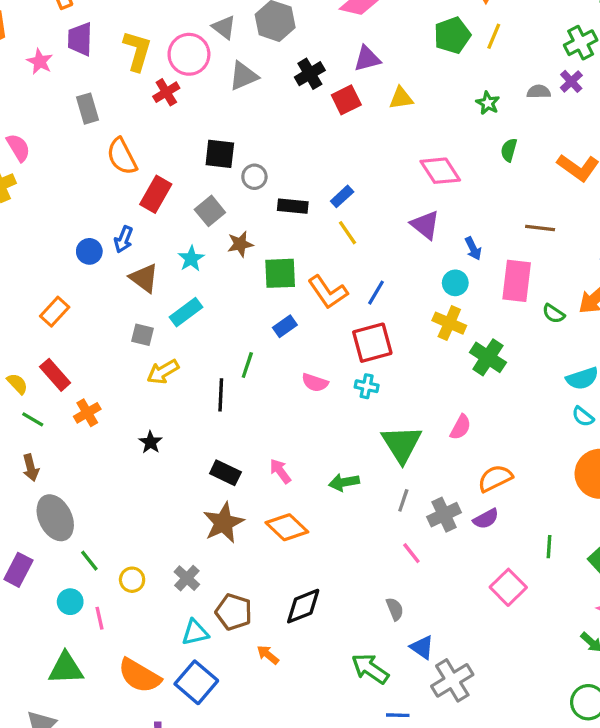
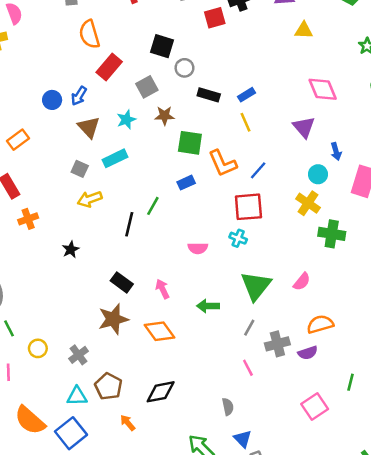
red square: (346, 100) -> (215, 18), moved
green cross: (488, 357) -> (332, 234), turned -35
pink semicircle: (315, 383) -> (198, 248), moved, turned -30

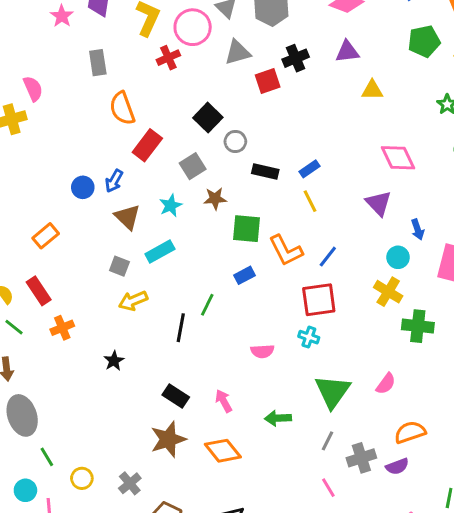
black square: (162, 46) -> (208, 118), turned 30

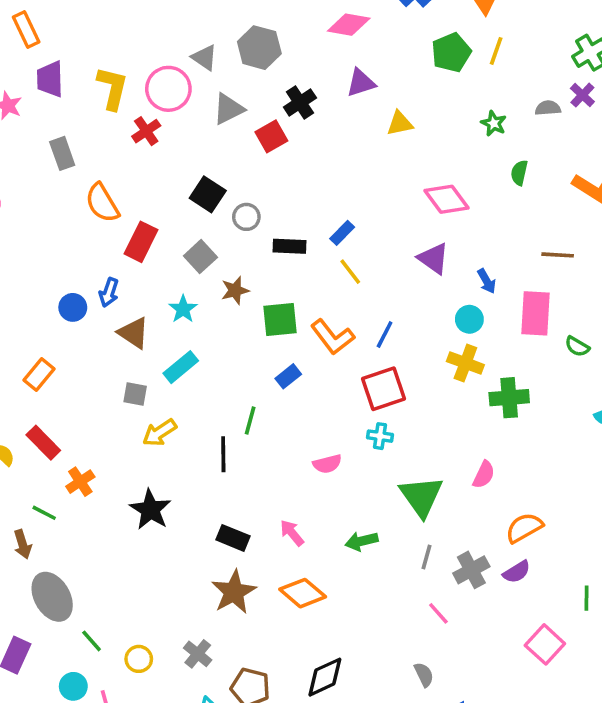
green line: (14, 327) -> (44, 513), moved
black star: (114, 361) -> (150, 510), size x1.6

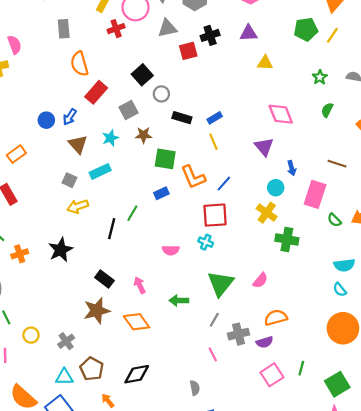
orange cross: (80, 482) -> (20, 254), moved
pink square: (545, 644) -> (272, 375), moved

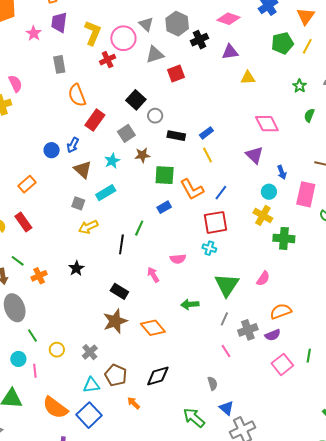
black cross: (210, 35) -> (199, 40), moved
black star: (61, 250) -> (76, 268), size x0.7
pink arrow: (140, 285) -> (153, 275), moved

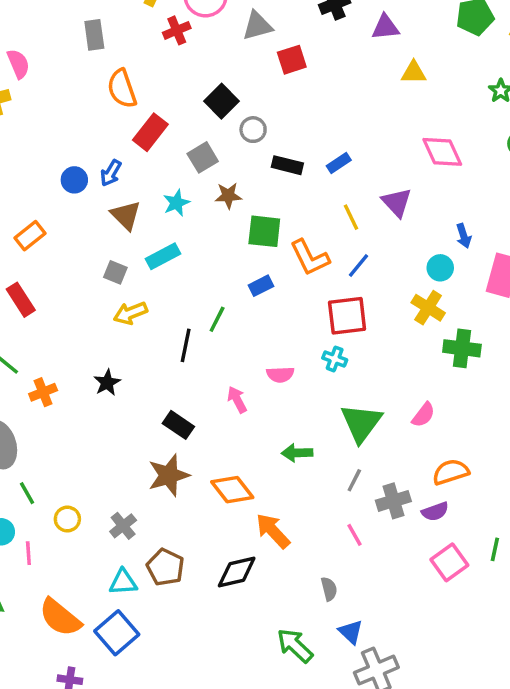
yellow line: (207, 155) -> (351, 217), moved
purple triangle: (255, 155) -> (397, 202), moved
orange arrow: (134, 403) -> (273, 531), moved, size x1.6

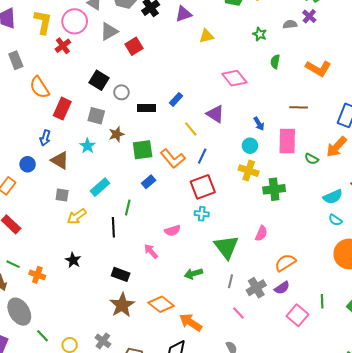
gray square: (203, 157) -> (96, 116), turned -30
blue circle: (74, 180) -> (28, 164), moved
cyan rectangle: (163, 256) -> (100, 187), moved
orange cross: (43, 392) -> (37, 275), turned -35

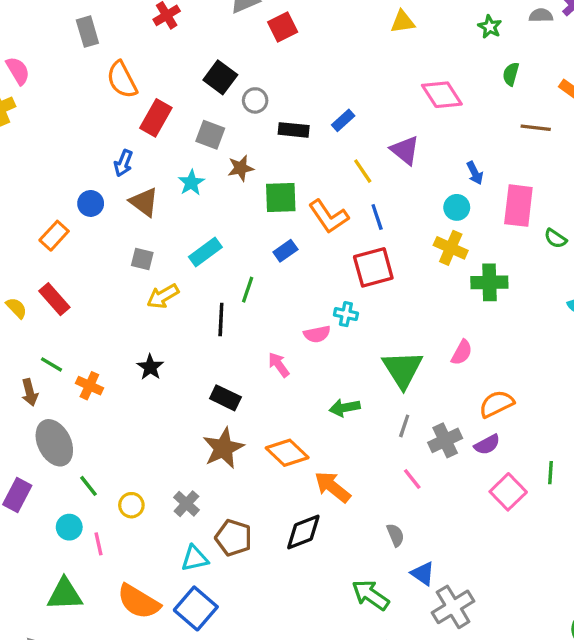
brown line: (299, 107) -> (536, 128), moved
blue line: (202, 156) -> (377, 217), turned -49
cyan cross: (202, 214) -> (346, 314), moved

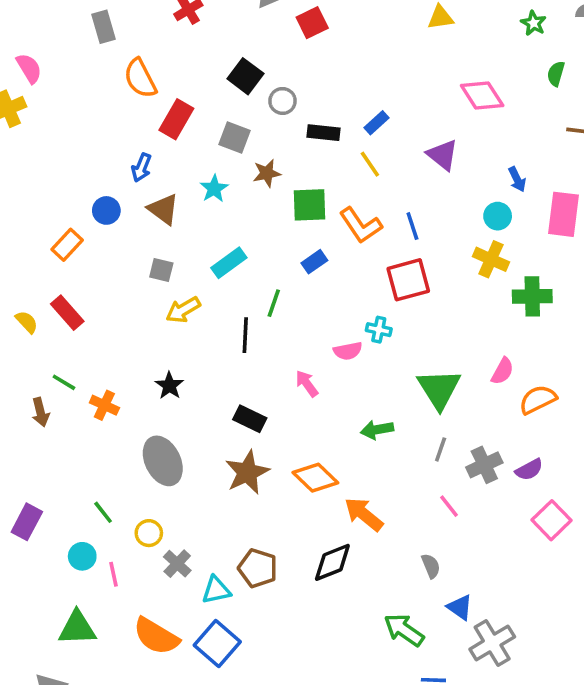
yellow line: (363, 171) -> (370, 164), moved
orange semicircle: (496, 404) -> (538, 400), moved
gray ellipse: (54, 443) -> (163, 461), moved
gray cross: (186, 504) -> (177, 564), moved

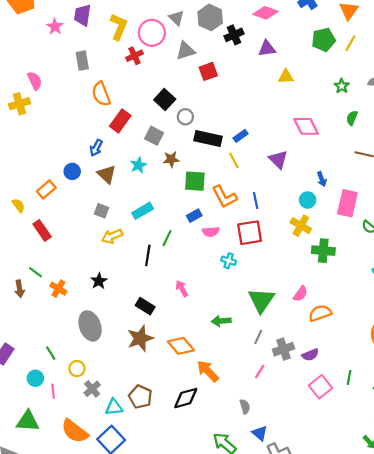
black rectangle: (323, 133) -> (208, 139), size x1.4
yellow semicircle: (27, 322) -> (18, 205), moved
pink semicircle: (348, 351) -> (211, 232), moved
pink line: (449, 506) -> (260, 372), turned 64

